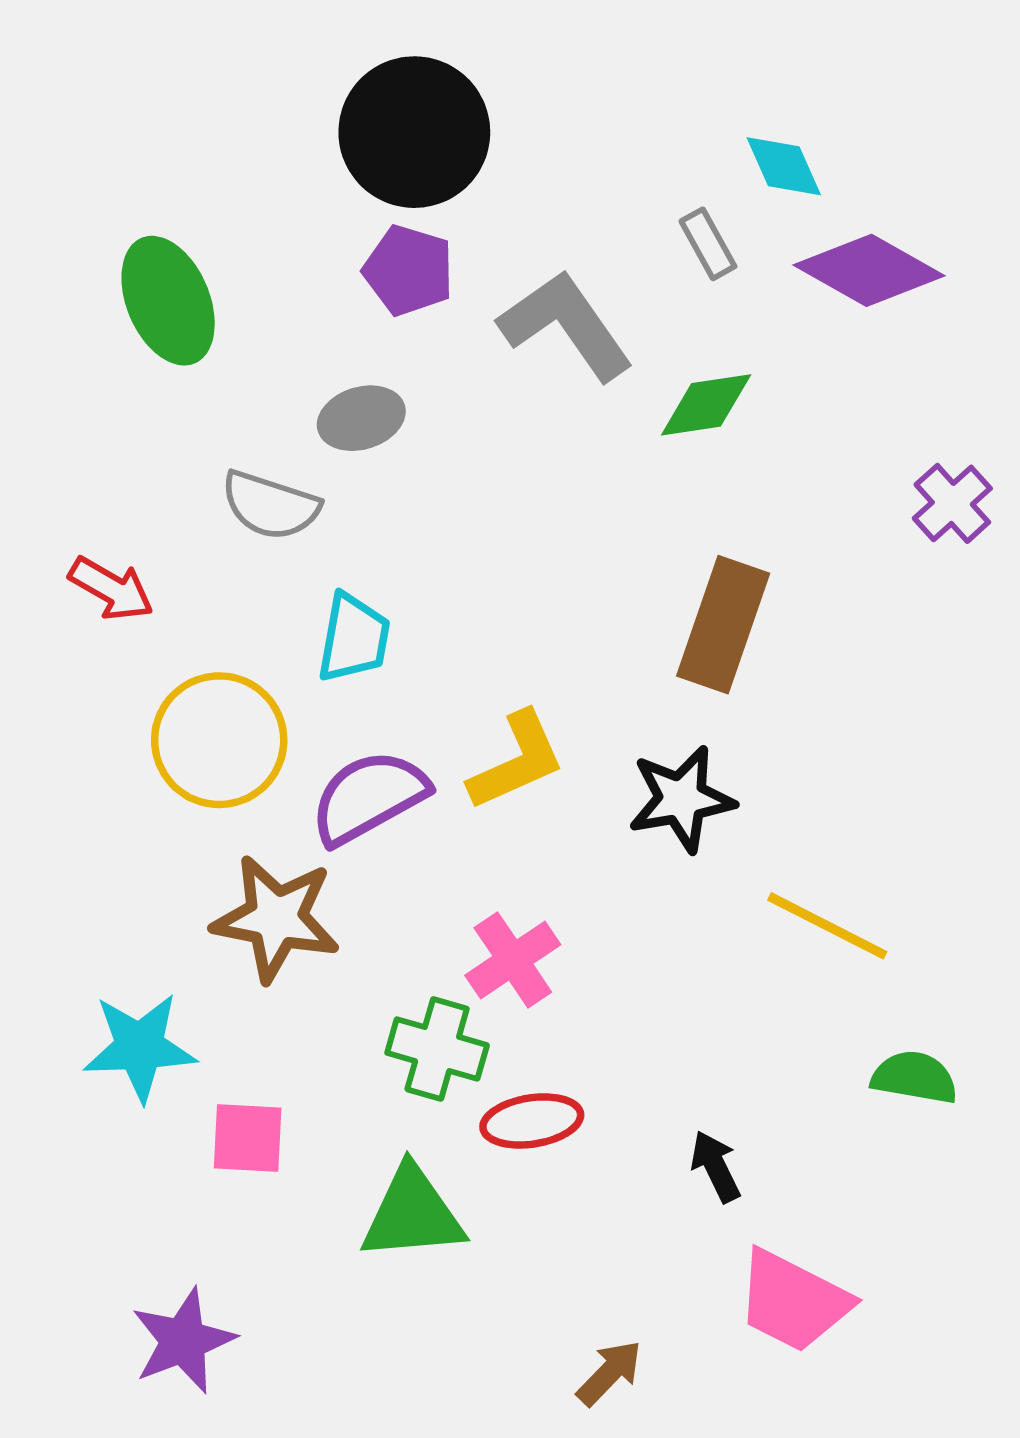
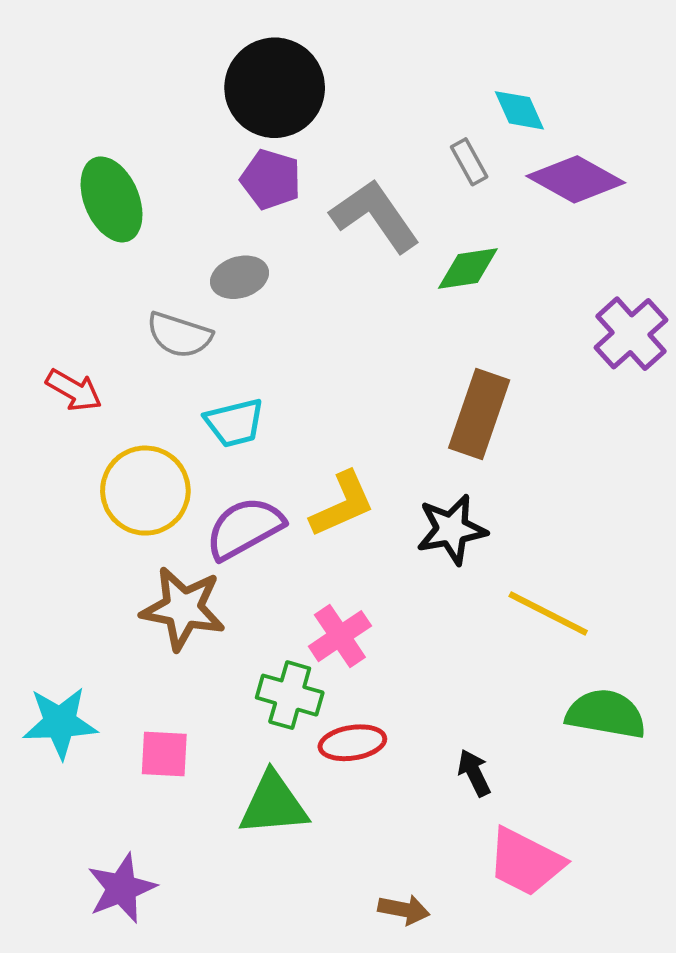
purple cross: (952, 503) -> (631, 334), size x1.4
cyan trapezoid: (354, 638) -> (234, 423), turned 66
cyan star: (140, 1047) -> (60, 723), moved
green semicircle: (914, 1077) -> (606, 714), size x1.4
brown arrow: (609, 1373) -> (404, 910), turned 57

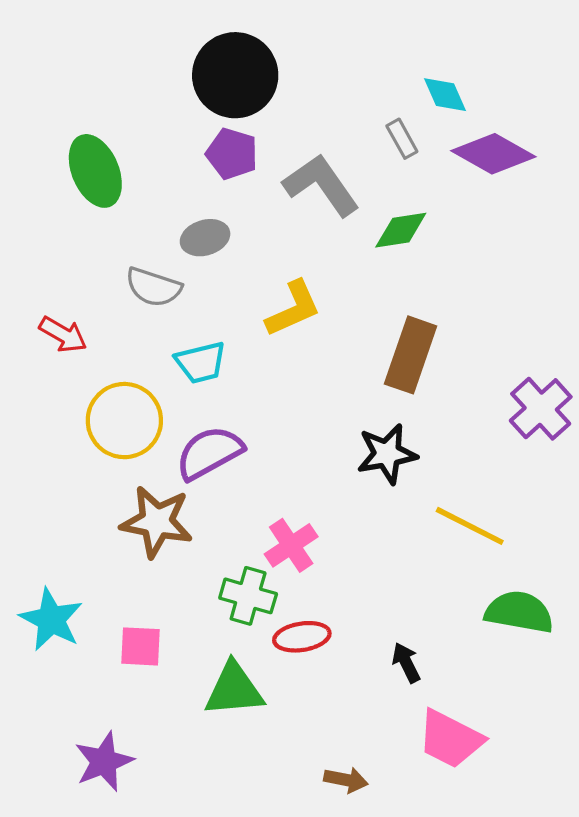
purple cross: (631, 334) -> (541, 409), moved
yellow L-shape: (342, 504) -> (293, 309), moved
cyan star: (60, 723) -> (51, 620), turned 30

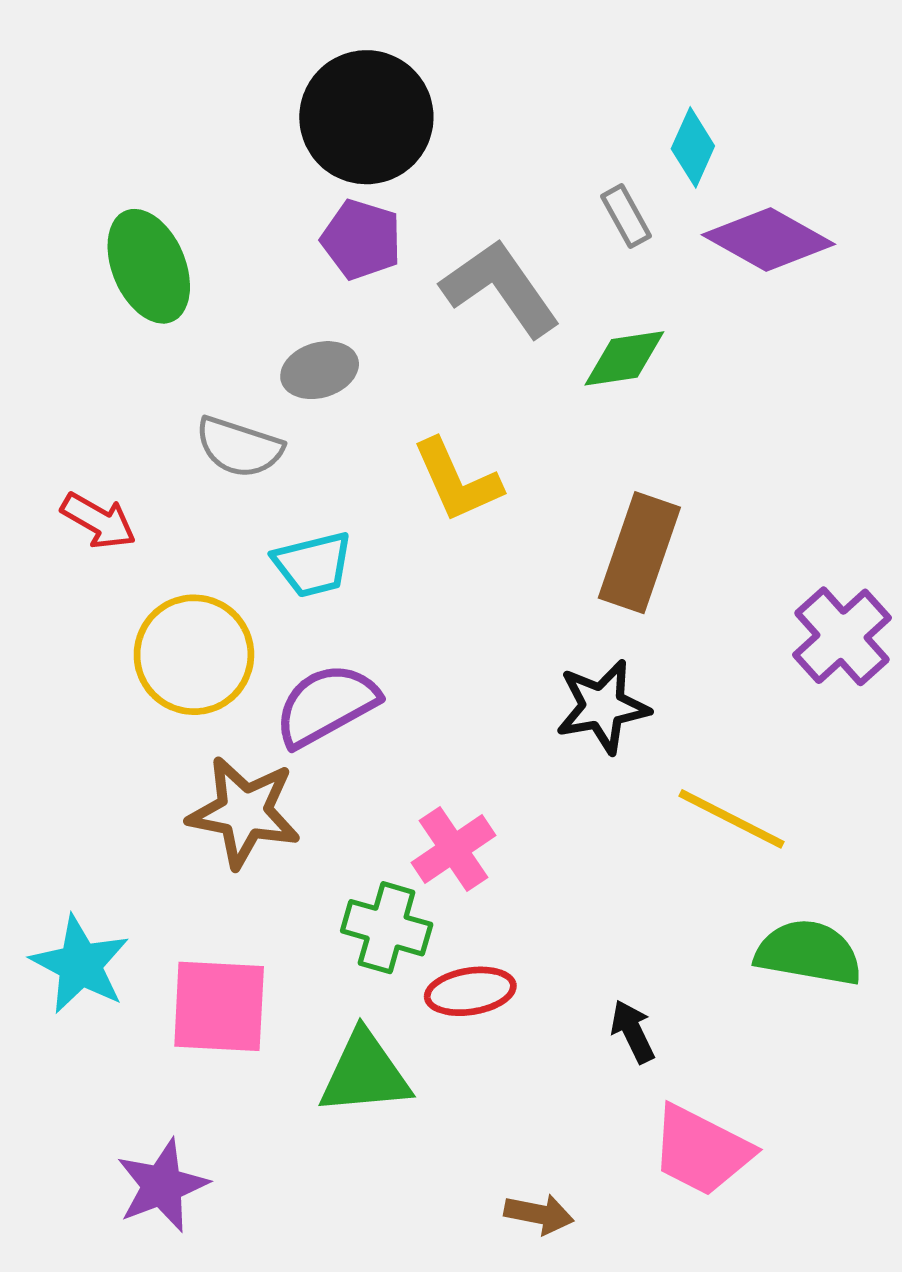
cyan diamond: (445, 95) -> (693, 147), turned 48
yellow L-shape: (293, 309) -> (457, 481), turned 90
pink square: (141, 646) -> (219, 1006), size x1.5

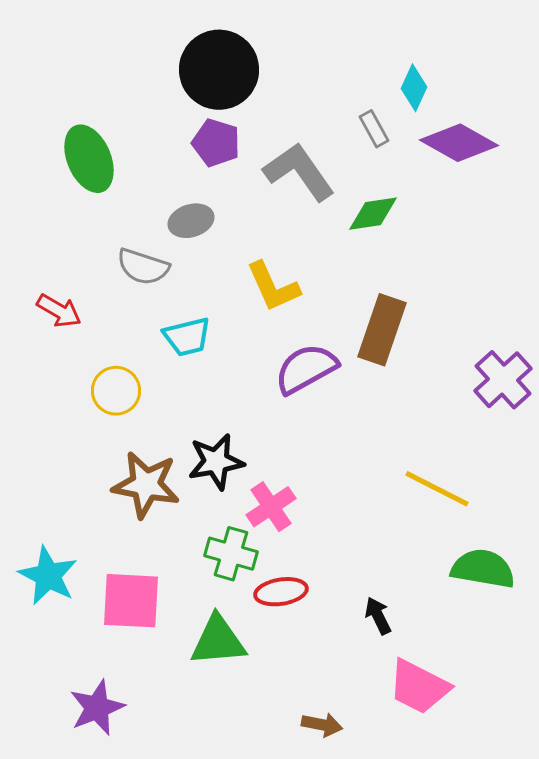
yellow circle: (194, 655) -> (116, 391), size x0.7
purple semicircle: (326, 705) -> (306, 369), moved
black star: (603, 707) -> (216, 462), moved

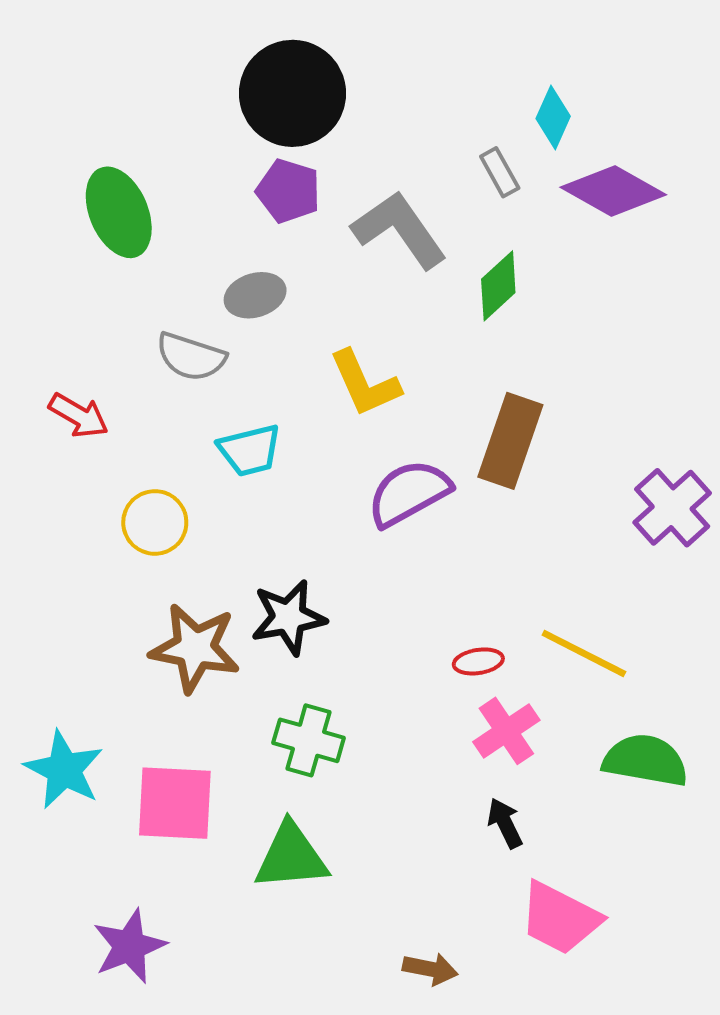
green diamond: (373, 214) -> (498, 286), turned -34
pink cross: (271, 507) -> (506, 731), moved
red ellipse: (281, 592) -> (478, 661), moved, size x0.7

